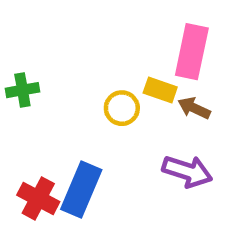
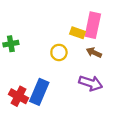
yellow rectangle: (160, 90) -> (78, 33), moved

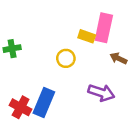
brown arrow: (94, 52) -> (118, 58), moved

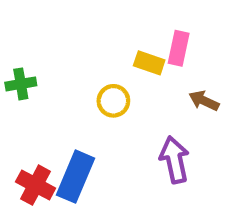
pink rectangle: (104, 28) -> (179, 48), size x0.7
purple arrow: (101, 93) -> (174, 160), turned -120

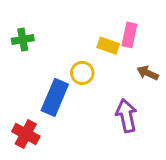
green cross: (21, 84) -> (23, 39), moved
blue rectangle: (76, 177) -> (55, 97), moved

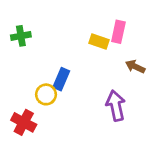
yellow circle: (82, 73) -> (46, 94), moved
blue rectangle: (55, 97) -> (61, 79), moved, size x0.7

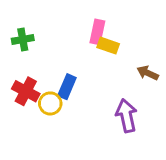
pink rectangle: (118, 32) -> (97, 32), moved
red cross: (24, 122) -> (26, 91), moved

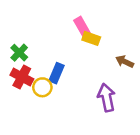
pink rectangle: (97, 32) -> (82, 27), turned -42
green cross: (23, 39) -> (19, 53), moved, turned -36

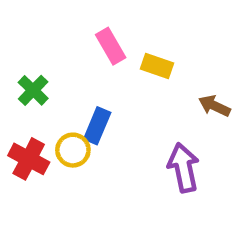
pink rectangle: (82, 27) -> (111, 46), moved
red cross: (22, 77) -> (29, 159), moved

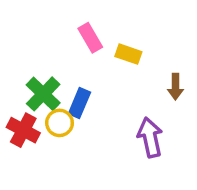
green cross: (33, 90) -> (43, 94), moved, size x1.4
brown arrow: (214, 106) -> (175, 87), turned -115

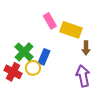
yellow rectangle: (128, 54) -> (71, 30), size x1.5
brown arrow: (175, 87) -> (86, 48), moved

